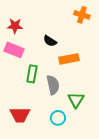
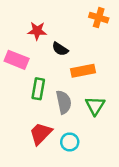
red star: (15, 26) -> (37, 31), moved
green triangle: (76, 100) -> (95, 106), moved
red trapezoid: (20, 115) -> (41, 134), moved, turned 135

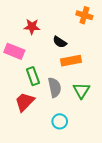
black semicircle: (60, 49) -> (60, 42), moved
green rectangle: (38, 89) -> (33, 76), turned -30
red trapezoid: (41, 134) -> (25, 102), moved

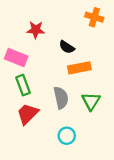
green rectangle: (33, 76) -> (23, 85), moved

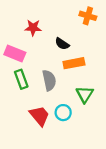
gray semicircle: (61, 98) -> (49, 80), moved
red trapezoid: (28, 114) -> (40, 116), moved, turned 95
cyan circle: (67, 136) -> (63, 113), moved

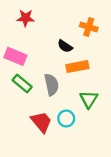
orange cross: (88, 16) -> (89, 27), moved
red star: (33, 28) -> (26, 18), moved
green rectangle: (21, 79) -> (22, 83), turned -30

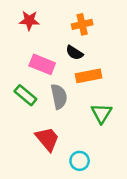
orange cross: (89, 27) -> (82, 24), moved, turned -30
pink rectangle: (15, 56) -> (42, 64), moved
cyan circle: (66, 119) -> (80, 161), moved

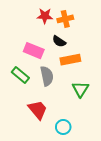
red star: (29, 21) -> (45, 16), moved

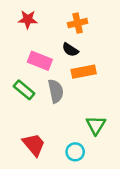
red star: (45, 16) -> (28, 19), moved
green triangle: (81, 89) -> (96, 125), moved
red trapezoid: (38, 110) -> (34, 145), moved

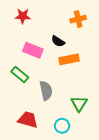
orange cross: (78, 23) -> (78, 19), moved
gray semicircle: (56, 91) -> (46, 91), moved
red trapezoid: (34, 145) -> (28, 120), turned -35

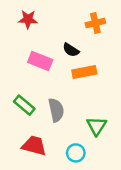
green rectangle: (20, 74) -> (24, 105), moved

